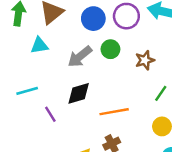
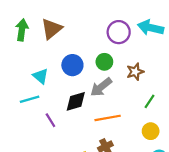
blue circle: (93, 19) -> (72, 65), moved
cyan triangle: (39, 46) -> (41, 76), moved, turned 49
gray arrow: (80, 57) -> (101, 87), moved

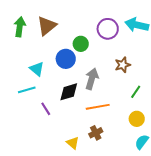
green circle: (104, 62) -> (81, 44), moved
gray arrow: (101, 87) -> (92, 79), turned 145

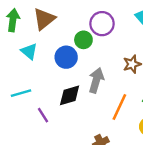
purple circle: (108, 29) -> (102, 24), moved
cyan triangle: (37, 69) -> (29, 51), moved
orange line: (98, 107) -> (119, 107), moved, turned -55

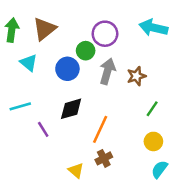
gray arrow: (96, 80) -> (107, 71), moved
orange line: (119, 107) -> (100, 129), moved

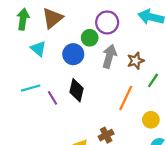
black diamond: (71, 109) -> (77, 90), turned -60
green line: (152, 109) -> (153, 80), moved
purple line: (43, 129) -> (52, 98), moved
orange line: (100, 129) -> (126, 98), moved

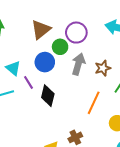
brown triangle: (52, 18) -> (41, 30), moved
cyan triangle: (38, 49) -> (13, 68), moved
purple line: (52, 98) -> (29, 82), moved

